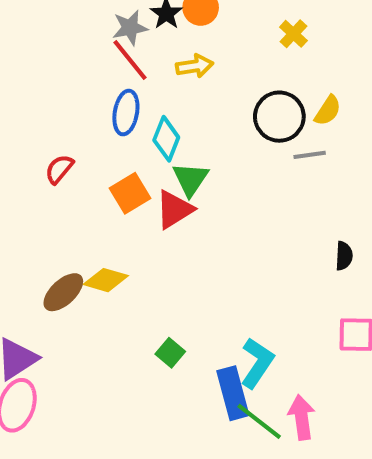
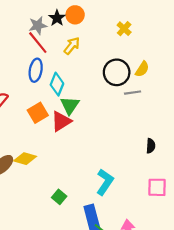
yellow arrow: (195, 66) -> (72, 46), turned -42
cyan L-shape: (257, 363) -> (105, 182), moved

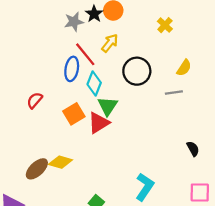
red line: (38, 43) -> (85, 54), moved
black circle: (117, 72) -> (137, 71), moved
black semicircle: (151, 146) -> (193, 149), turned -32

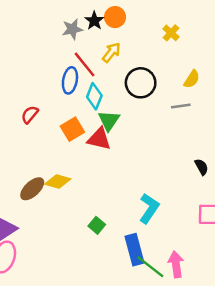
red triangle: (99, 123) -> (99, 139), turned 45

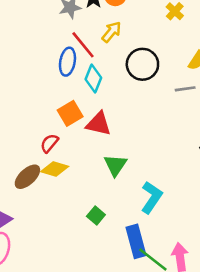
red semicircle: (30, 114) -> (49, 143), moved
green triangle: (109, 121) -> (115, 165), moved

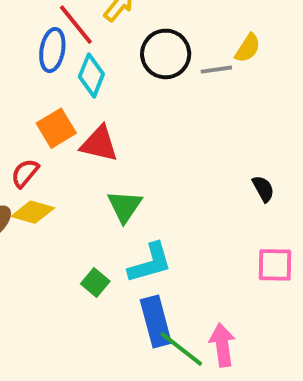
gray line: (185, 89) -> (216, 70), moved
cyan L-shape: (152, 197) -> (150, 263), moved, turned 40

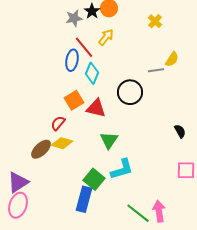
black circle: (166, 54) -> (130, 92), moved
green square: (95, 282) -> (94, 179), size x1.5
blue rectangle: (156, 322) -> (84, 199), moved, turned 30

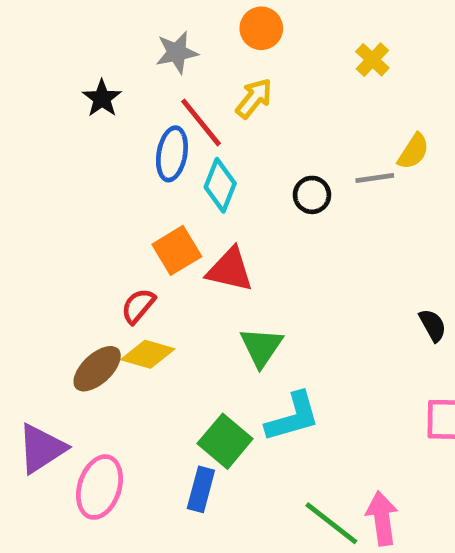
black star: (92, 11) -> (102, 98), moved
black circle: (130, 92) -> (312, 195), moved, size x0.6
blue rectangle: (84, 199) -> (201, 489), size x0.7
pink ellipse: (18, 205) -> (100, 487), moved

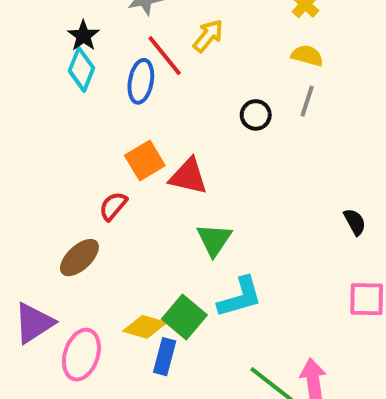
yellow semicircle: (413, 151) -> (307, 56), moved, turned -108
gray line: (375, 178) -> (307, 101), turned -64
cyan diamond: (220, 185) -> (81, 69), moved
yellow diamond: (148, 354) -> (145, 327), moved

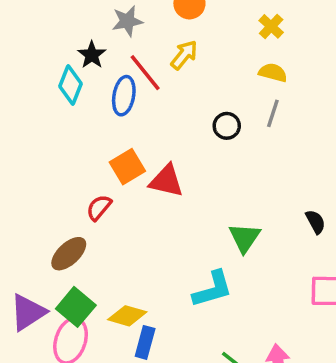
black star: (83, 36) -> (92, 55), moved
green triangle: (214, 240) -> (244, 238), moved
green square: (184, 317) -> (76, 307), moved

